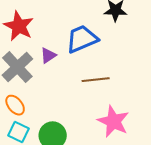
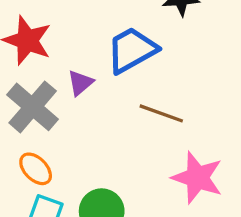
brown line: (96, 80) -> (161, 113), turned 32

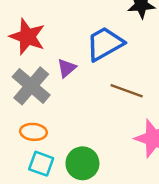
orange ellipse: (36, 169) -> (33, 132), turned -40

